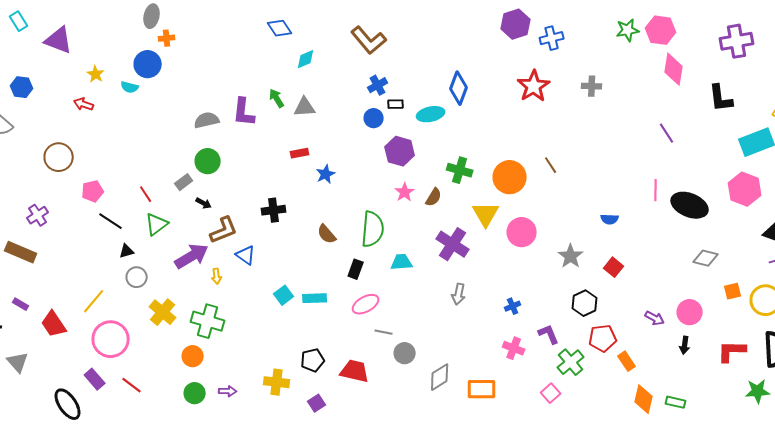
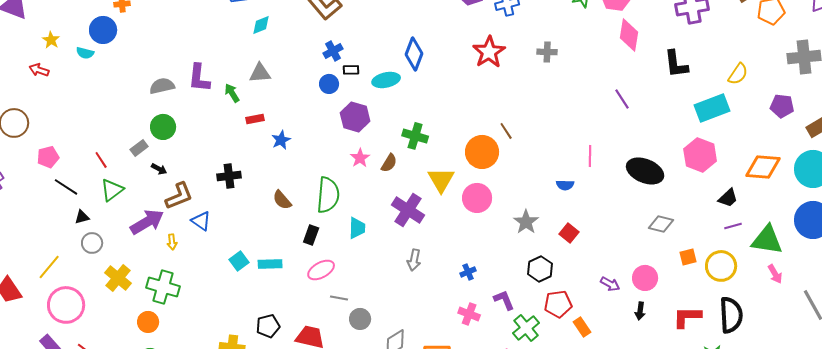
green arrow: (277, 98) -> (232, 93), moved
orange circle: (510, 177) -> (482, 152), moved
pink line: (656, 190) -> (590, 156), moved
cyan trapezoid: (402, 262) -> (357, 228), turned 95

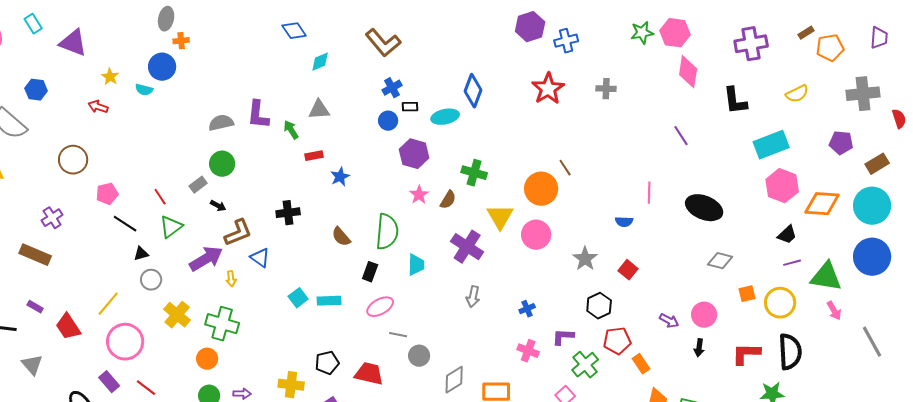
yellow semicircle: (738, 74) -> (797, 94), moved, turned 30
pink hexagon: (700, 155) -> (782, 186), moved
purple L-shape: (504, 300) -> (563, 337), turned -65

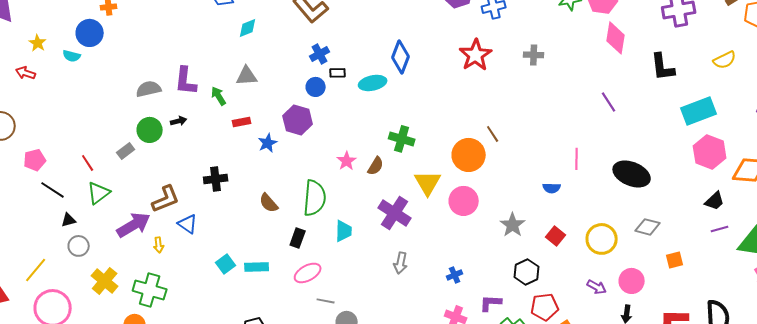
purple hexagon: (414, 154) -> (298, 120), moved
black arrow: (218, 206) -> (179, 121), moved, turned -42
yellow circle: (780, 303) -> (602, 239), moved

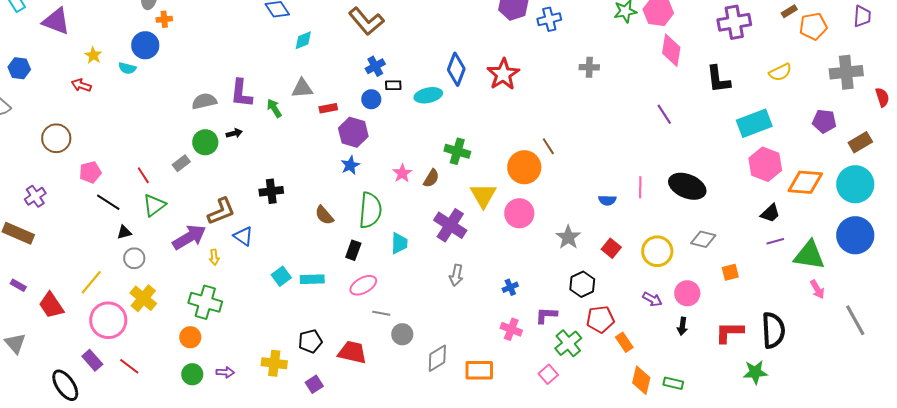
red star: (476, 55) -> (503, 74), moved
red rectangle: (242, 122) -> (328, 108), moved
blue star: (268, 143) -> (350, 165), moved
pink line: (577, 159) -> (640, 187), moved
yellow cross: (105, 281) -> (143, 298), moved

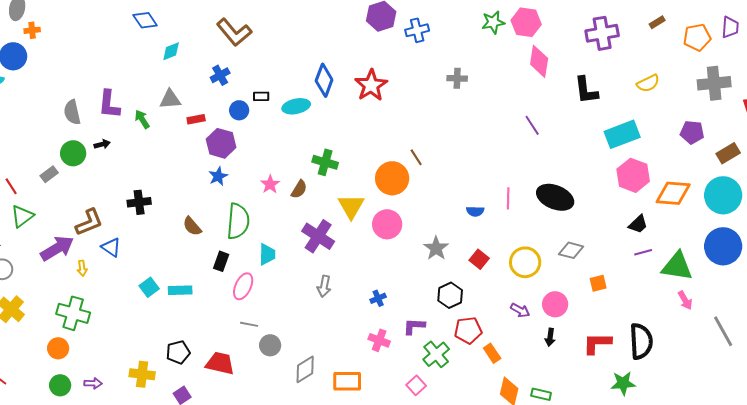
orange pentagon: (813, 26) -> (697, 37), moved
blue cross: (375, 66) -> (220, 75), moved
gray semicircle: (204, 101) -> (72, 112), turned -90
pink ellipse: (363, 285) -> (243, 286), moved, turned -36

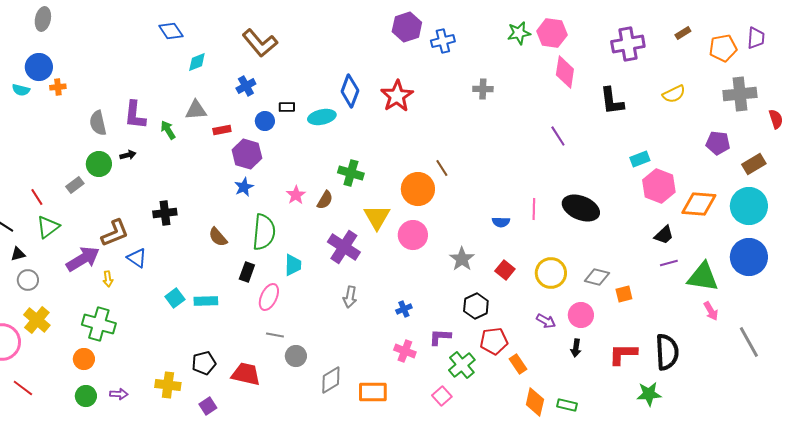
orange cross: (32, 30) -> (58, 87), moved
cyan rectangle: (622, 134) -> (640, 159), moved, size x0.6
gray diamond: (571, 250) -> (597, 277), moved

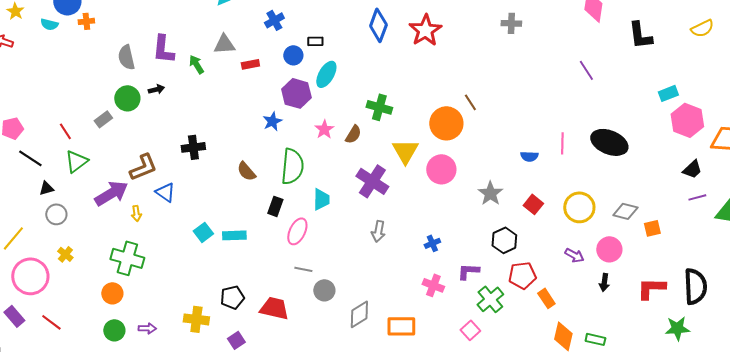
cyan ellipse: (322, 117) -> (326, 74), moved, turned -48
purple hexagon: (247, 154) -> (296, 93), moved
yellow cross: (37, 320) -> (65, 254), size x0.6

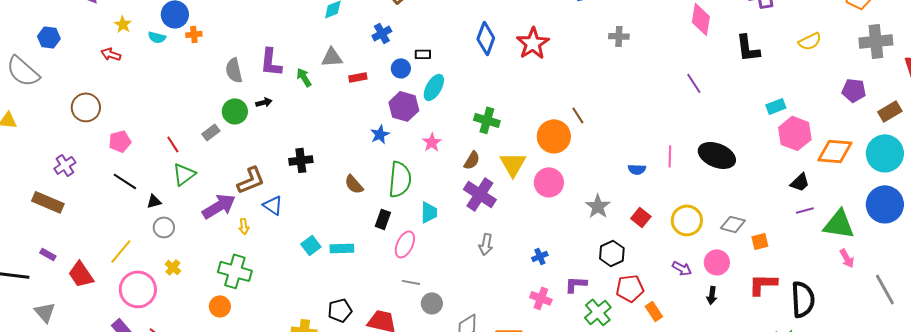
brown semicircle: (353, 134) -> (472, 160), moved
black line: (30, 158) -> (125, 181), moved
red L-shape: (651, 288) -> (763, 284), moved

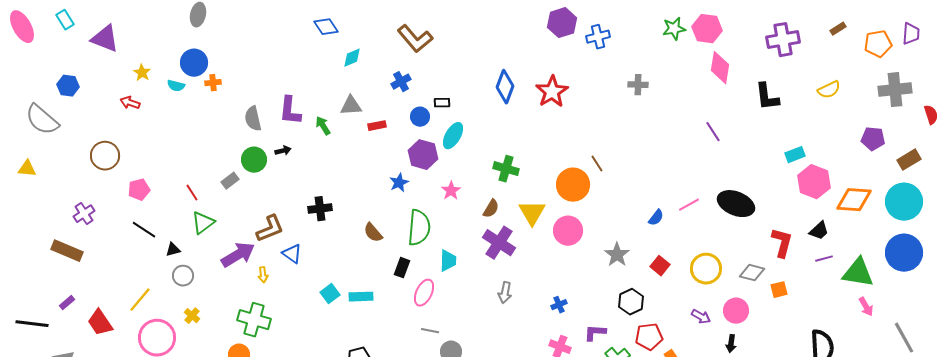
pink line: (670, 156) -> (689, 205), turned 60
blue semicircle: (637, 169) -> (656, 218), turned -54
purple rectangle: (48, 254) -> (67, 303), turned -70
red L-shape: (763, 284) -> (782, 243), moved, turned 104

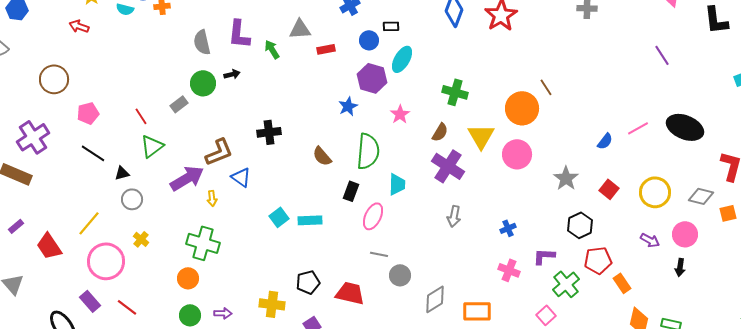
purple cross: (84, 214) -> (33, 137), size x1.5

